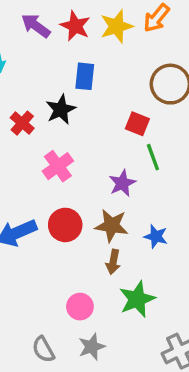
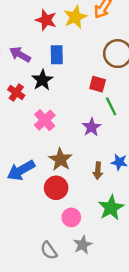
purple arrow: (36, 26) -> (20, 54), moved
red circle: (65, 225) -> (56, 188), moved
brown star: (112, 226) -> (60, 159), moved, turned 30
brown arrow: (113, 262) -> (98, 171), moved

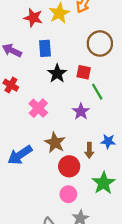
black star: (42, 80) -> (57, 73), moved
red circle: (56, 188) -> (69, 166), moved

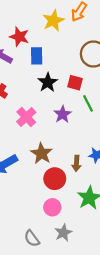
red star: (33, 18) -> (19, 37), moved
purple star: (81, 111) -> (63, 114), moved

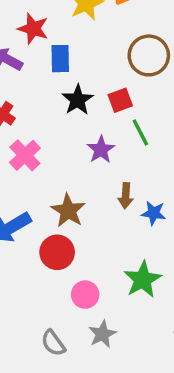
red square: (75, 83) -> (120, 100), turned -35
pink cross: (26, 117) -> (25, 155), moved
brown arrow: (76, 163) -> (126, 196), moved
red circle: (55, 179) -> (57, 252), moved

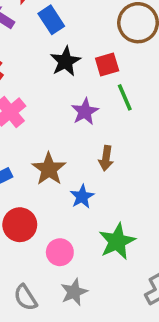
blue rectangle: (60, 59) -> (51, 20), turned -36
blue star: (154, 213) -> (82, 197), moved, turned 30
red circle: (57, 252) -> (20, 225), moved

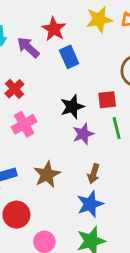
black star: (65, 61) -> (72, 107), moved
blue star: (82, 197) -> (90, 204), moved, size x1.4

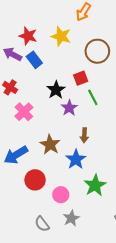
yellow star: (99, 19) -> (61, 36), moved, turned -30
blue rectangle: (69, 57) -> (34, 60), moved
blue star: (90, 204) -> (76, 159), moved

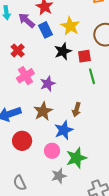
yellow star: (61, 36) -> (70, 26), moved
black star: (56, 90) -> (63, 51), moved
purple star: (69, 108) -> (48, 84), moved
pink circle: (61, 195) -> (52, 151), moved
gray star: (71, 218) -> (59, 176), moved

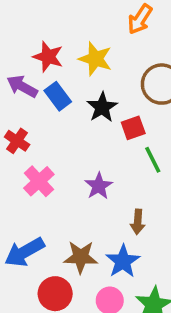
yellow star: (70, 26) -> (95, 59), moved
black star: (63, 51) -> (102, 107), moved
purple star: (48, 84) -> (99, 186), moved
brown star: (43, 111) -> (81, 257), moved, turned -30

